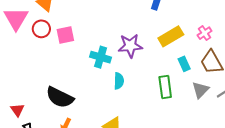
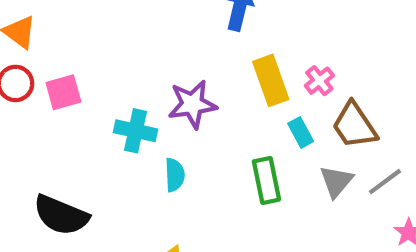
pink cross: (205, 33) -> (319, 81), moved
yellow rectangle: (171, 36) -> (271, 80), turned -75

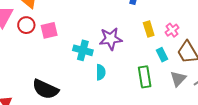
yellow rectangle: (271, 80) -> (149, 29), size x0.7

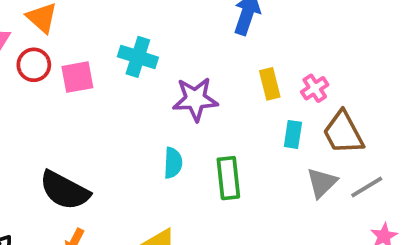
cyan cross: (83, 50) -> (138, 57), moved
cyan rectangle: (162, 55) -> (293, 134), turned 32
green rectangle: (145, 77) -> (228, 178), moved

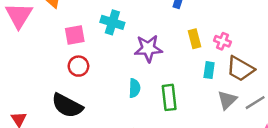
red circle: (34, 65) -> (78, 66), moved
pink cross: (315, 88) -> (222, 41), turned -35
brown trapezoid: (343, 133) -> (240, 69), turned -32

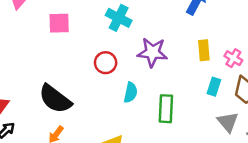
pink square: (75, 35) -> (59, 23), moved
red circle: (78, 66) -> (106, 63), moved
gray triangle: (227, 100) -> (228, 122), turned -35

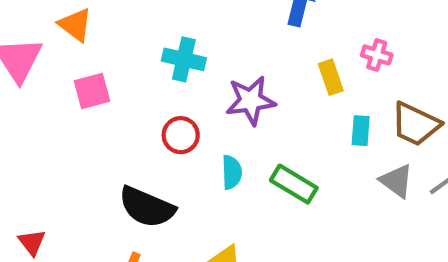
pink cross: (233, 58) -> (377, 55), moved
black semicircle: (55, 99) -> (147, 207), moved
green rectangle: (166, 109) -> (294, 184), turned -48

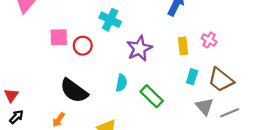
pink square: (92, 91) -> (59, 37), moved
purple star: (251, 101) -> (139, 48), turned -30
red circle: (181, 135) -> (83, 46), moved

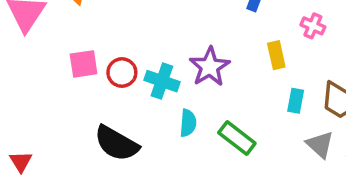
cyan cross: (110, 20) -> (162, 81), moved
pink cross: (209, 40) -> (313, 26), moved

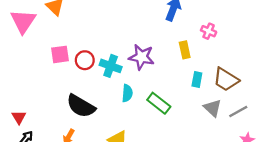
purple star: (210, 67) -> (141, 57), turned -30

